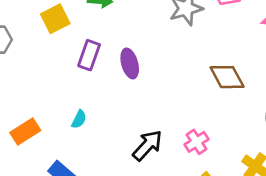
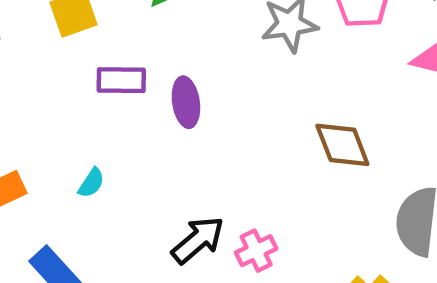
purple rectangle: (89, 55) -> (121, 80), turned 64
pink cross: (196, 142) -> (256, 251), moved

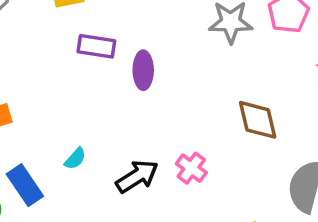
cyan semicircle: (91, 183) -> (75, 159), moved
pink cross: (256, 251) -> (191, 168), moved, turned -36

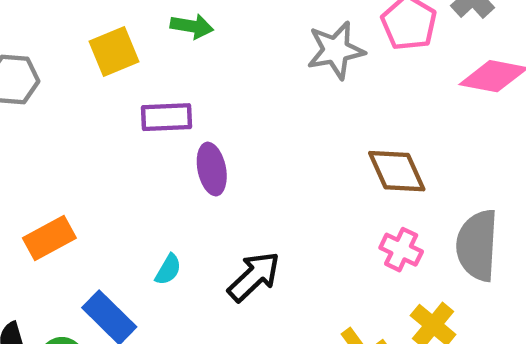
purple ellipse: (143, 70) -> (212, 169), moved
pink cross: (191, 168) -> (401, 250), moved

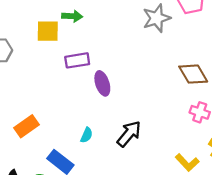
green arrow: (192, 26) -> (72, 16), moved
yellow square: (114, 51) -> (48, 31), turned 30

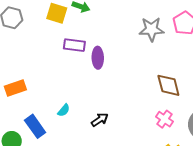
purple ellipse: (102, 83) -> (98, 58), moved
black arrow: (129, 134) -> (100, 120), size x0.7

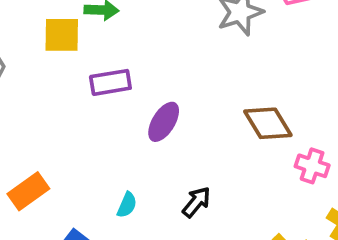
purple ellipse: (98, 58) -> (164, 122), moved, turned 50
brown diamond: (168, 85) -> (268, 123), moved

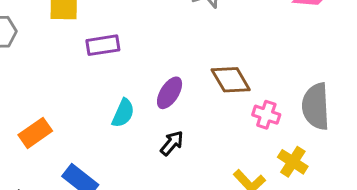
purple ellipse: (164, 122) -> (170, 93), moved
cyan semicircle: (127, 205) -> (123, 113), moved, size x1.4

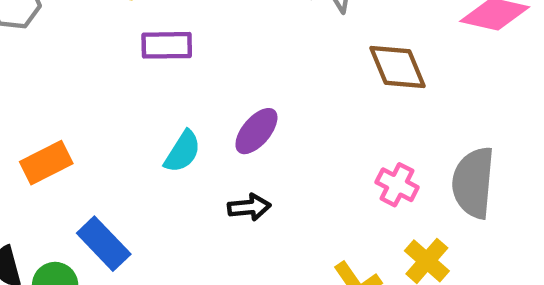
brown diamond: (231, 80) -> (398, 67), moved
black arrow: (172, 143) -> (249, 207), turned 36

